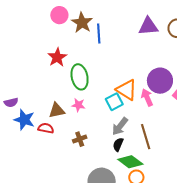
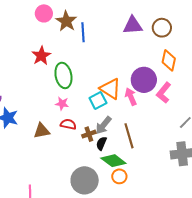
brown triangle: (57, 110) -> (42, 131), moved
red semicircle: (46, 128) -> (68, 124), moved
brown cross: (80, 139) -> (89, 134), moved

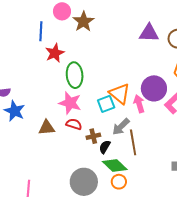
blue line: (83, 32) -> (41, 31), moved
pink star: (62, 104) -> (70, 103), size x1.6
gray arrow: (103, 125) -> (121, 127), moved

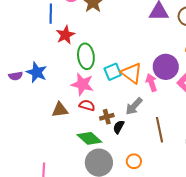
cyan square: (106, 104) -> (113, 72), moved
blue star: (15, 111) -> (37, 72), moved
brown line: (133, 142) -> (160, 130), moved
green diamond: (115, 165) -> (89, 138), moved

